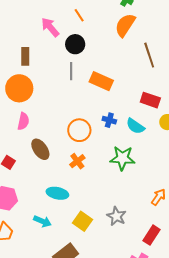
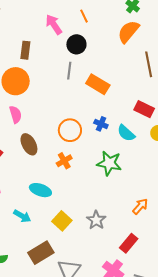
pink semicircle: (23, 121) -> (15, 114), turned -36

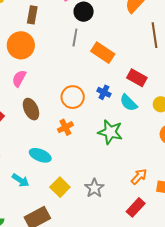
red rectangle: (144, 109) -> (137, 78), moved
pink semicircle: (15, 114) -> (19, 79), turned -138
red rectangle: (129, 243) -> (136, 207), moved

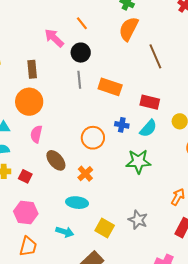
cyan semicircle: (129, 103) -> (148, 128), turned -78
orange cross: (65, 127) -> (85, 174), moved

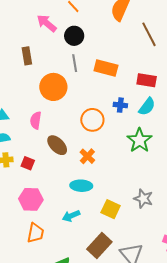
orange circle: (29, 102) -> (53, 87), moved
green star: (138, 161) -> (139, 140), turned -30
cyan arrow: (65, 232) -> (71, 216), turned 144

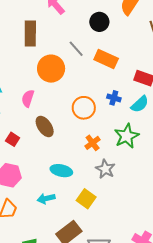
black circle: (74, 36) -> (99, 22), moved
brown rectangle: (27, 56) -> (30, 33), size x1.4
gray line: (75, 63) -> (76, 49), turned -42
orange cross: (87, 156) -> (93, 143), moved
gray star: (143, 199) -> (105, 169), moved

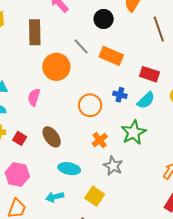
brown ellipse: (45, 126) -> (52, 137), moved

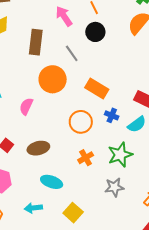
black circle: (104, 19) -> (95, 32), moved
gray line: (81, 46) -> (72, 53), moved
orange rectangle: (111, 56) -> (97, 89), moved
brown ellipse: (52, 137) -> (38, 148), turned -75
gray star: (113, 166) -> (114, 187), moved, turned 30

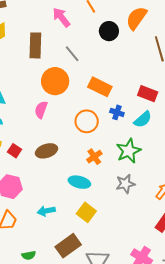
black circle: (95, 32) -> (109, 31), moved
pink semicircle: (26, 106) -> (41, 110), moved
cyan ellipse: (52, 182) -> (79, 182), moved

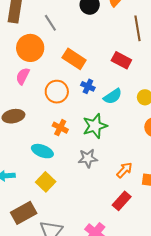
red rectangle: (148, 94) -> (121, 60), moved
pink semicircle: (41, 110) -> (23, 76), moved
orange cross: (94, 157) -> (60, 128), turned -35

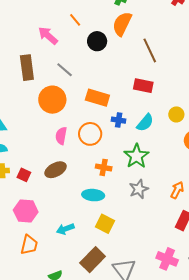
pink semicircle: (23, 76) -> (61, 136), moved

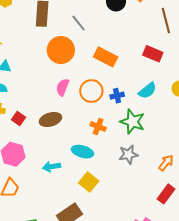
blue cross: (119, 120) -> (117, 96), moved, turned -32
green star: (136, 156) -> (132, 122), turned -30
cyan arrow: (65, 229) -> (51, 167), moved

